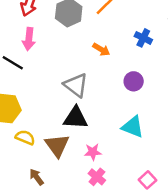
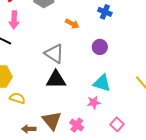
brown triangle: (57, 145) -> (52, 121), moved
pink star: (93, 152) -> (94, 102), moved
brown arrow: (37, 177) -> (29, 129), turned -48

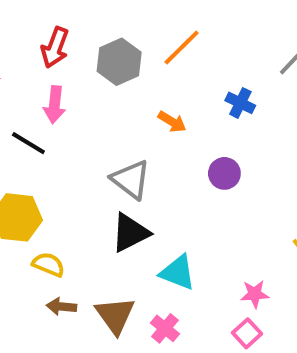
black triangle: (56, 80) -> (130, 233), turned -30
cyan triangle: (102, 83) -> (178, 272), moved
pink star: (94, 102) -> (255, 294), moved
brown arrow: (29, 129) -> (61, 307), moved

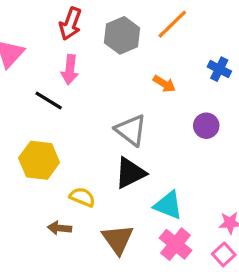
yellow semicircle: (49, 264) -> (82, 197), moved
brown arrow: (61, 307) -> (60, 228), moved
pink cross: (165, 328) -> (175, 244), moved, size x1.4

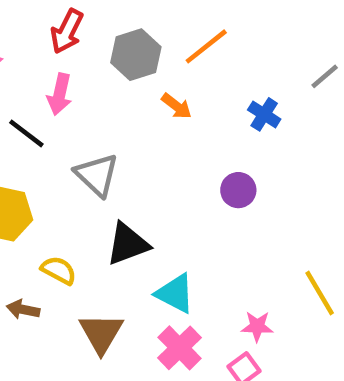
orange arrow: (164, 84) -> (176, 106), moved
gray triangle: (131, 130) -> (97, 175), moved

